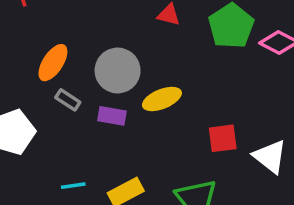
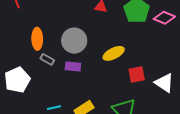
orange ellipse: (53, 63) -> (37, 39), turned -30
yellow ellipse: (162, 99) -> (114, 53), moved

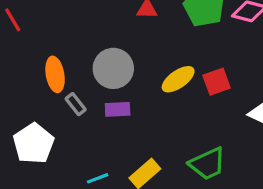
gray rectangle: (47, 59) -> (76, 104), turned 32
red square: (137, 75) -> (217, 82), moved

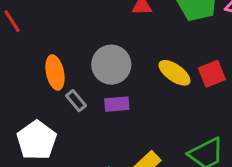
yellow ellipse: (178, 79) -> (175, 73), turned 72

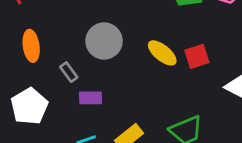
orange ellipse: (55, 73) -> (31, 46), moved
purple rectangle: (117, 104) -> (91, 98), moved

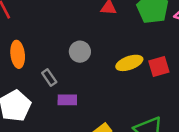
gray circle: (104, 41) -> (80, 52), size x0.7
yellow ellipse: (162, 53) -> (129, 63), turned -60

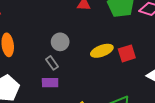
gray rectangle: (49, 77) -> (52, 63), moved

